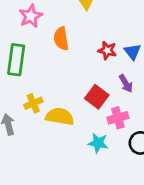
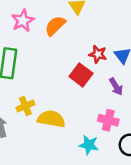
orange semicircle: (61, 39) -> (55, 26), moved, turned 55
red square: (97, 97) -> (81, 75), moved
pink cross: (118, 118) -> (108, 120), turned 30

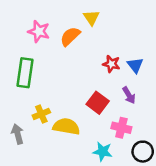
pink star: (23, 21) -> (39, 31), turned -30
red square: (81, 75) -> (98, 103), moved

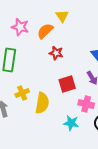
red star: (111, 64) -> (56, 53), moved
red square: (98, 103) -> (67, 84), turned 36
yellow semicircle: (66, 126) -> (42, 103), turned 90

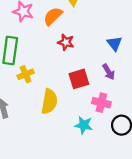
yellow cross: (22, 93) -> (26, 74), moved

